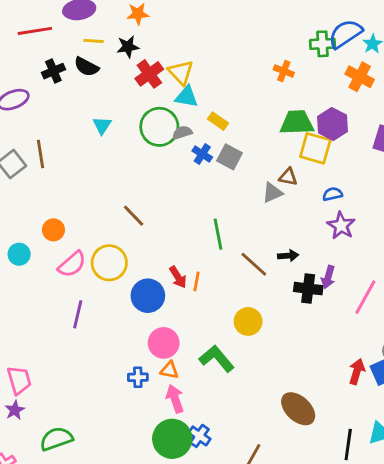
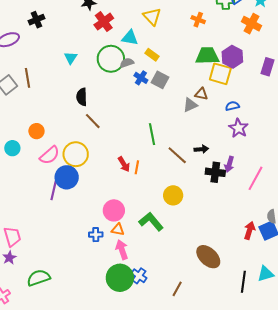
black semicircle: (86, 67) -> (82, 97), moved, turned 60
yellow triangle: (181, 72) -> (152, 17), moved
blue circle: (148, 296) -> (67, 177), moved

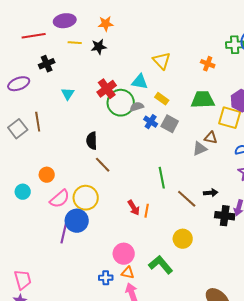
red cross: (104, 22) -> (107, 89), moved
green trapezoid: (207, 56) -> (203, 100), moved
cyan triangle: (71, 58) -> (68, 94), moved

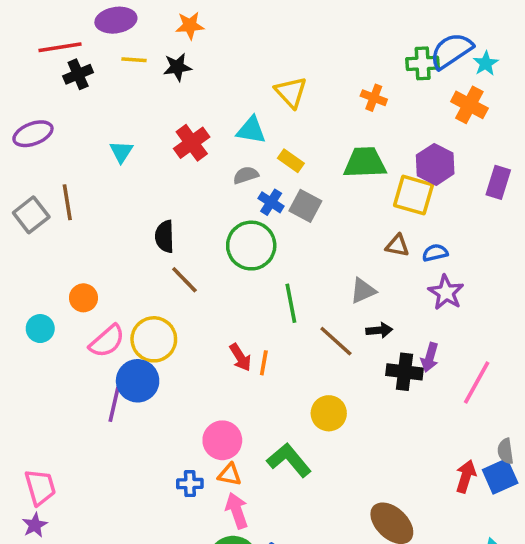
black cross: (47, 64) -> (78, 74), moved
green circle: (121, 103) -> (251, 246), moved
brown triangle: (211, 138) -> (397, 246), moved
gray triangle: (200, 149) -> (363, 291), moved

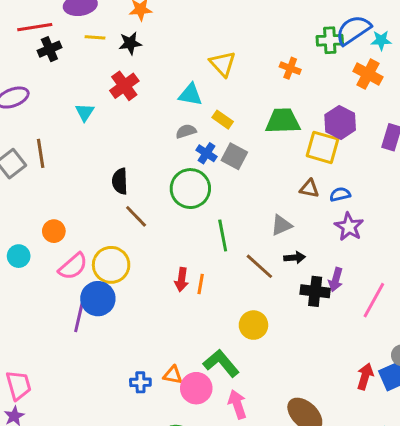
cyan star: (486, 63) -> (381, 40), turned 30
red cross: (192, 143) -> (124, 86), moved
red arrow: (240, 357) -> (182, 280), turned 40
pink circle: (222, 440) -> (196, 388), moved
pink arrow: (237, 511) -> (237, 404), moved

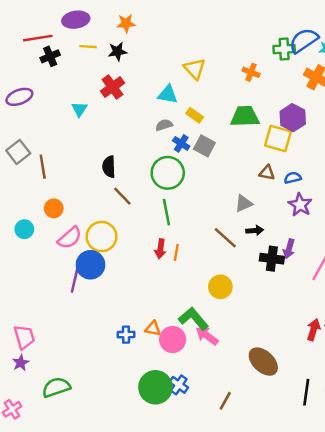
brown line: (41, 153) -> (43, 167), moved
green line: (223, 236) -> (166, 212), moved
pink arrow: (237, 404) -> (207, 336), moved, turned -35

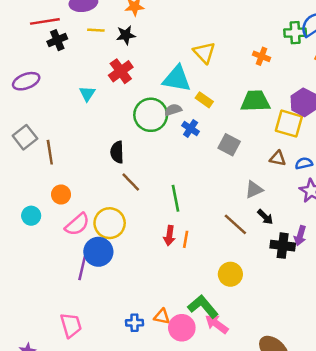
cyan triangle: (168, 94) -> (177, 79), size x1.4
gray square: (204, 146) -> (229, 145), moved
green circle: (168, 173) -> (151, 115), moved
black arrow: (255, 230) -> (265, 217), turned 49
pink trapezoid: (24, 337) -> (71, 325), moved

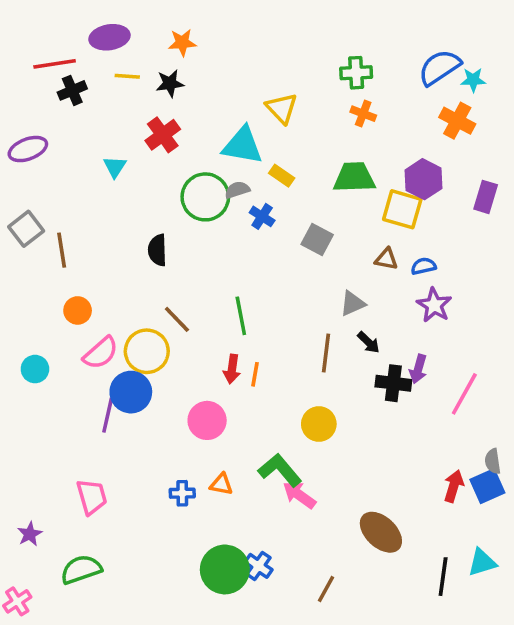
green cross: (295, 33) -> (356, 73), moved
brown line: (131, 182) -> (177, 319), moved
cyan circle: (31, 216) -> (35, 369), moved
brown line: (235, 224) -> (326, 353), turned 55
pink circle: (182, 328) -> (207, 420), moved

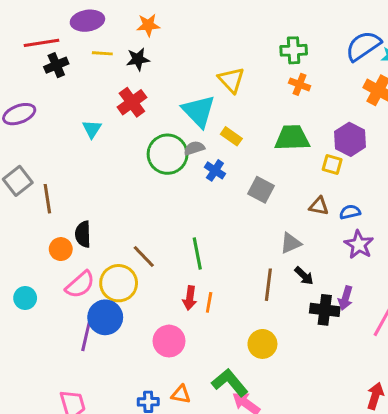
cyan triangle: (243, 145) -> (199, 111), turned 36
yellow square: (402, 209) -> (332, 165), size x0.6
black semicircle: (157, 250) -> (83, 234), moved

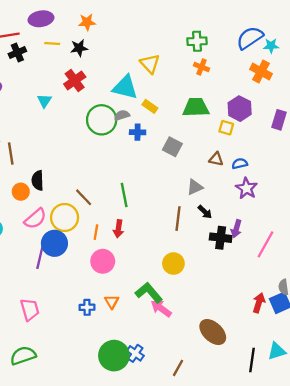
cyan triangle: (199, 111) -> (125, 87), turned -32
blue cross: (215, 170) -> (138, 132), turned -32
orange line: (209, 302) -> (96, 232), moved
orange triangle: (181, 394) -> (112, 302), turned 48

